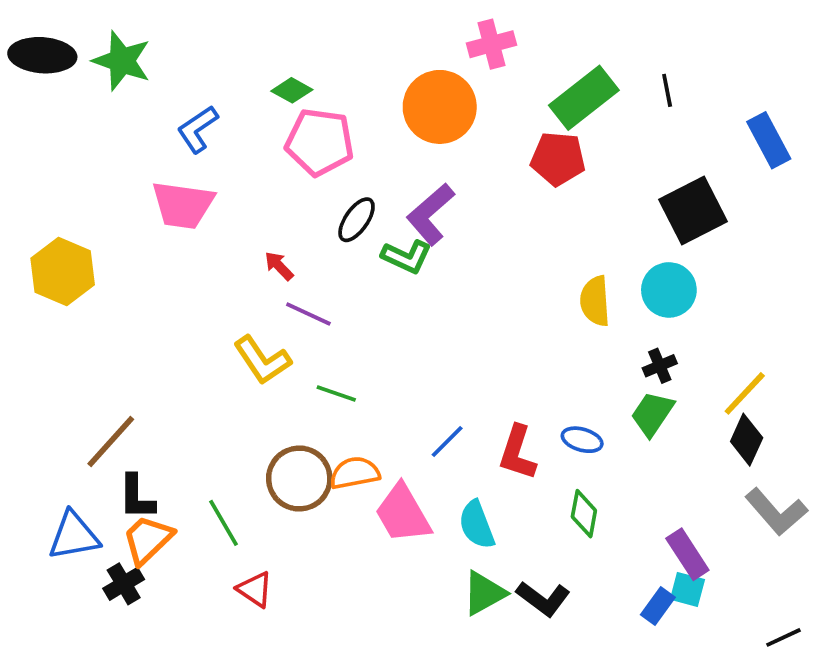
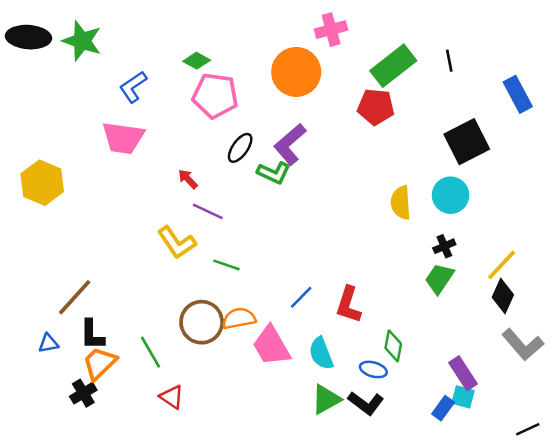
blue ellipse: (582, 440) -> (373, 369), moved
blue triangle: (74, 536) -> (48, 343), moved, size x0.6

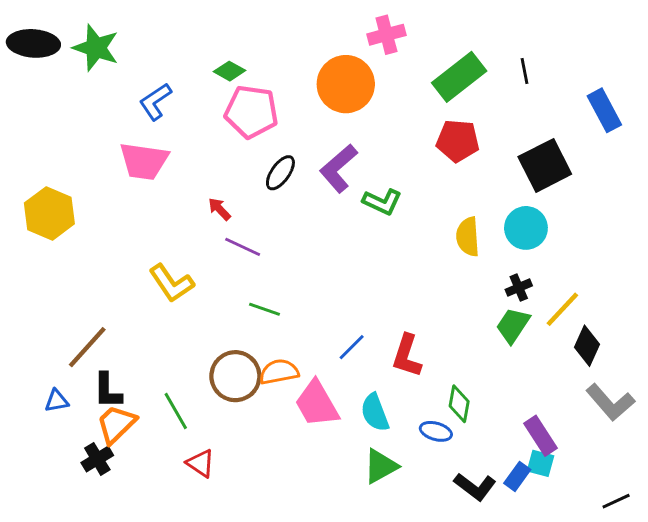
red pentagon: (376, 107) -> (458, 141), moved
green L-shape: (274, 173) -> (382, 202), moved
yellow L-shape: (177, 242) -> (171, 283), moved
yellow line: (502, 265) -> (562, 309), moved
black L-shape: (366, 403) -> (475, 487), moved

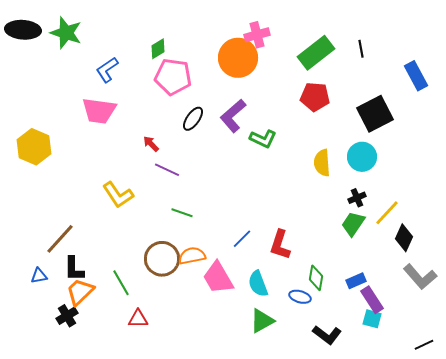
pink cross: (386, 35) -> (257, 35), moved
green diamond: (230, 71) -> (158, 49), turned -60
red triangle: (200, 463) -> (138, 319), turned -35
blue rectangle: (517, 476) -> (356, 281), moved, turned 30

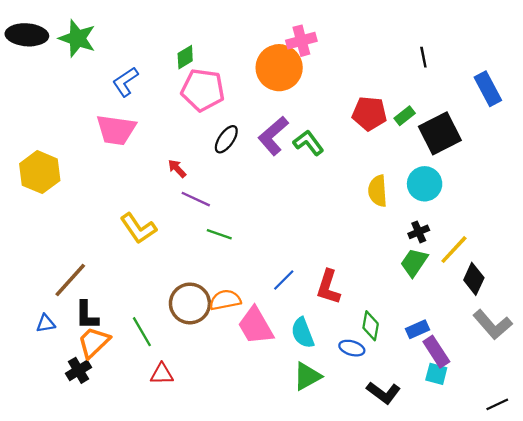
green rectangle: (316, 53) -> (405, 116), moved, size x0.5
green L-shape: (263, 139) -> (308, 143), moved, turned -152
green line: (182, 213) -> (219, 234), moved

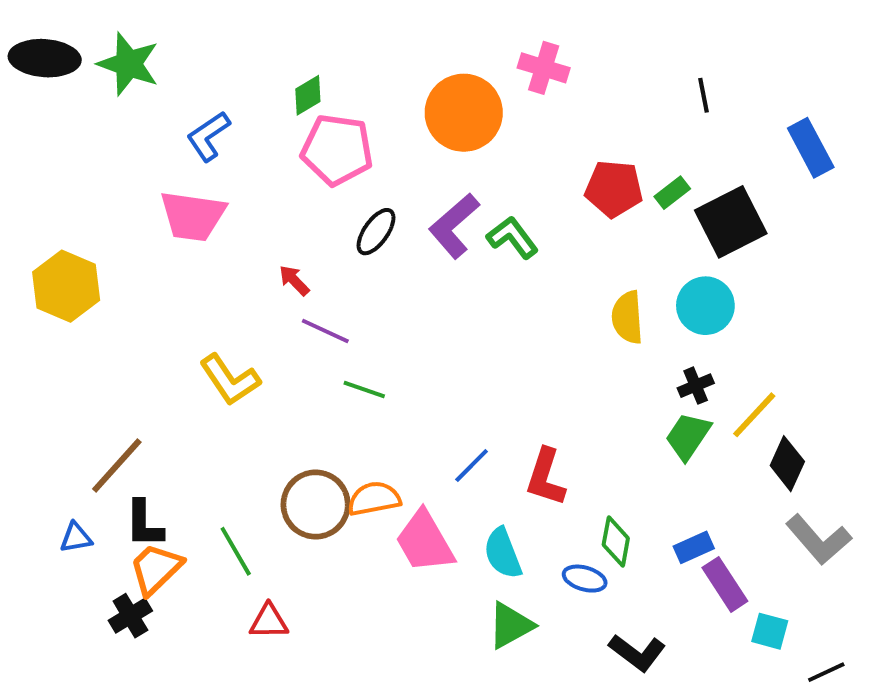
pink cross: (301, 41) -> (544, 68), moved, turned 32
cyan square: (436, 374) -> (770, 631), moved

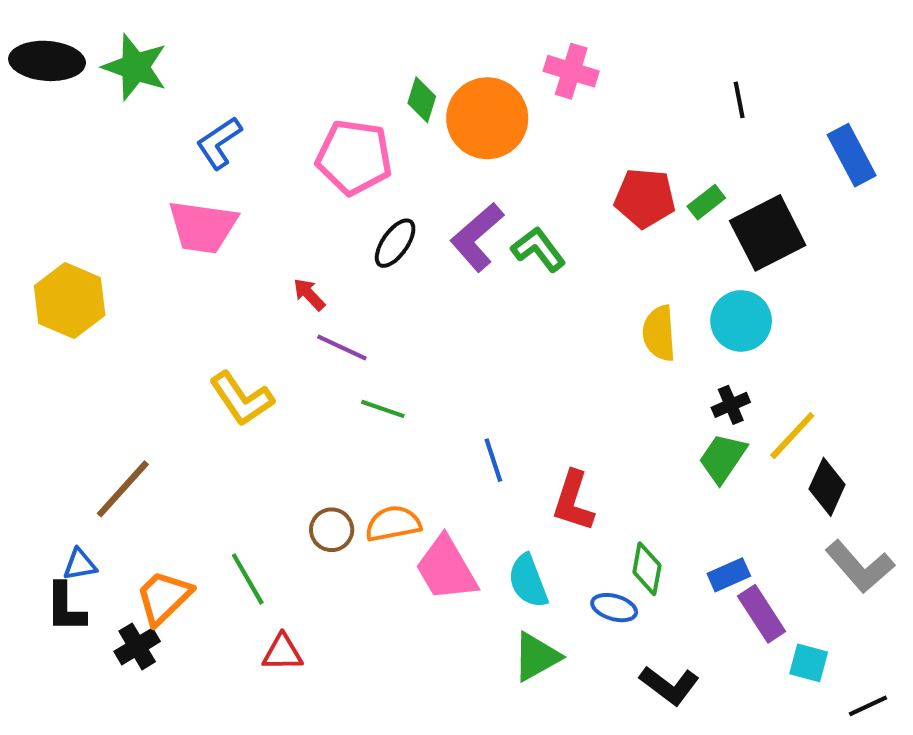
green diamond: (308, 95) -> (422, 100), moved, turned -42
blue line: (472, 466) -> (493, 460), moved, turned -63
brown circle: (316, 504) -> (332, 530), size x0.6
black L-shape: (144, 524) -> (65, 608), moved

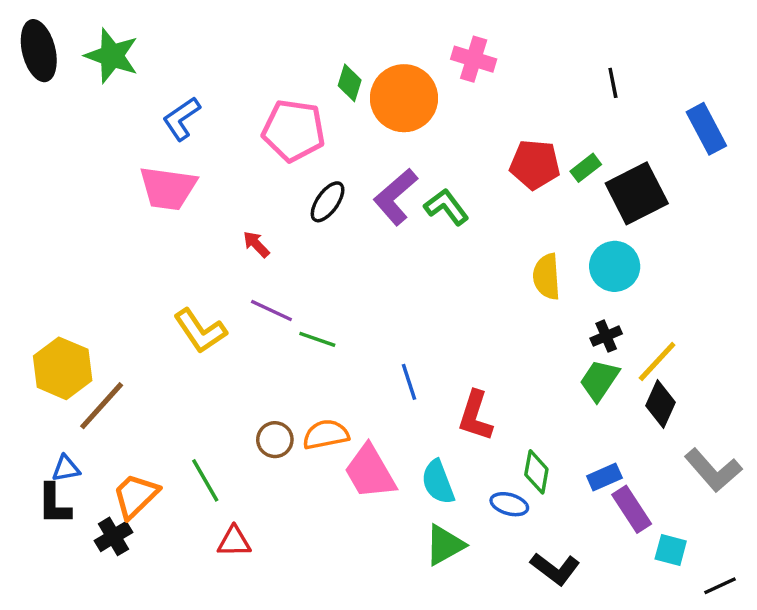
black ellipse: (47, 61) -> (39, 51), turned 72
yellow hexagon: (70, 300) -> (63, 368), moved
purple line: (342, 348) -> (271, 311), moved
black diamond: (827, 487) -> (660, 404), moved

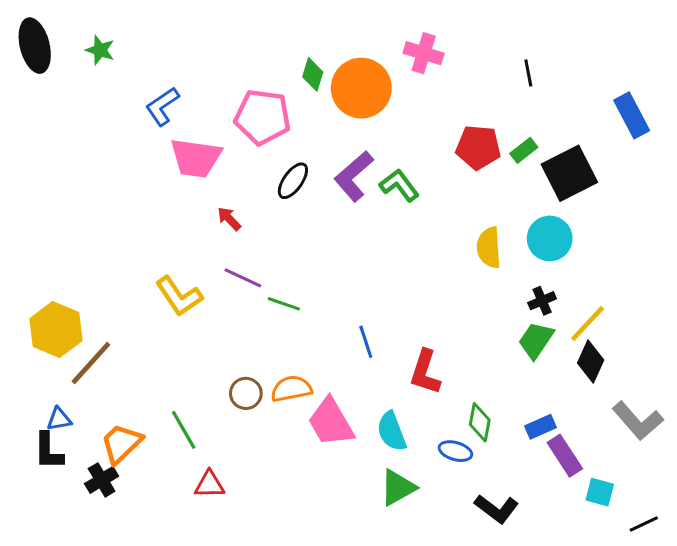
green star: (112, 56) -> (100, 50), size x0.6
black line: (613, 83) -> (528, 73), moved
pink trapezoid: (168, 188) -> (196, 158), moved

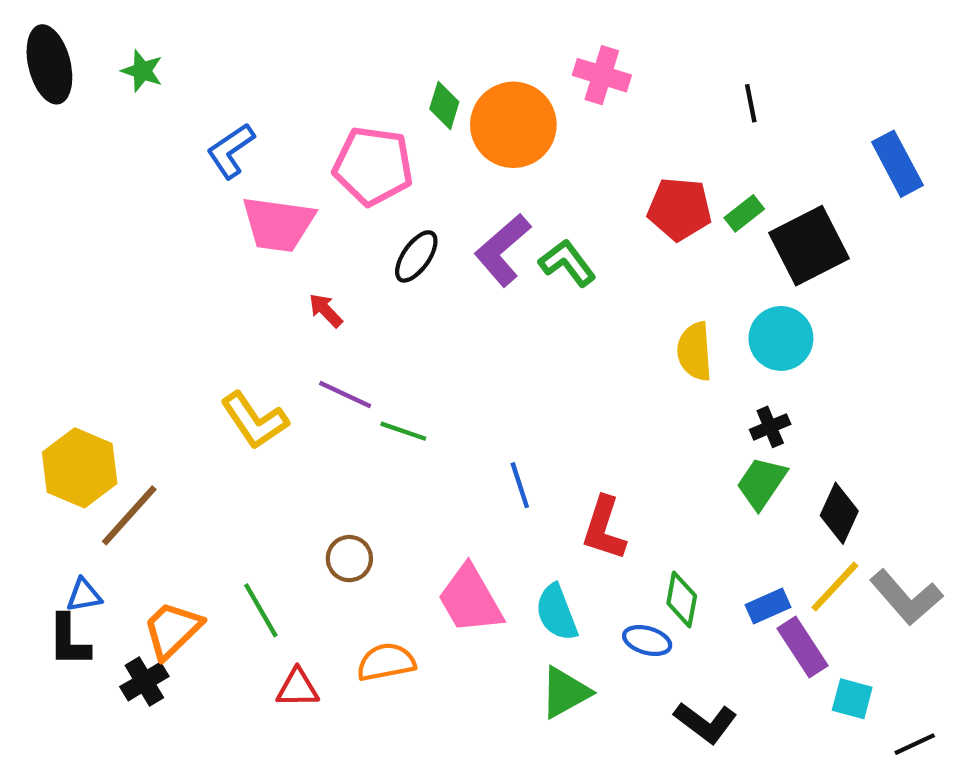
yellow line: (588, 324) -> (835, 587), moved
orange semicircle: (291, 389) -> (386, 662), moved

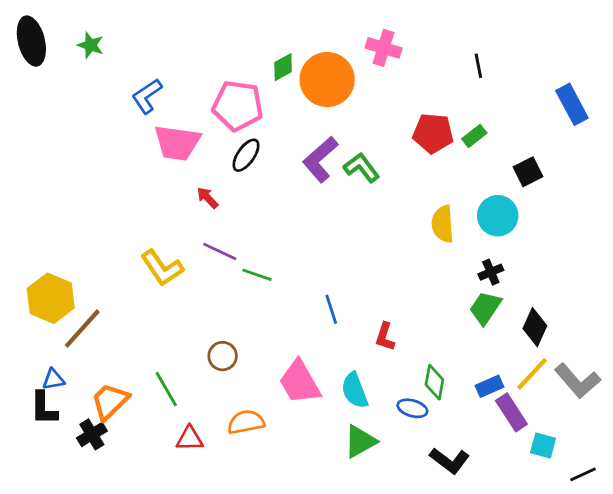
green diamond: (444, 105) -> (283, 67), turned 44
black square: (809, 246) -> (528, 172), moved, size x0.6
black ellipse: (416, 256) -> (246, 155), moved
red L-shape: (604, 528) -> (385, 337), size x0.7

